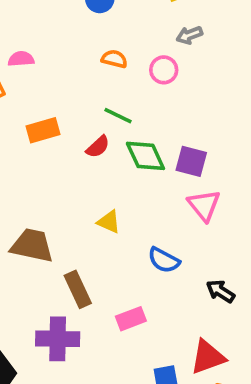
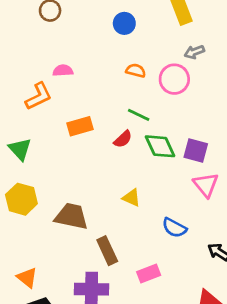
pink circle: (164, 70) -> (174, 79), size x1.4

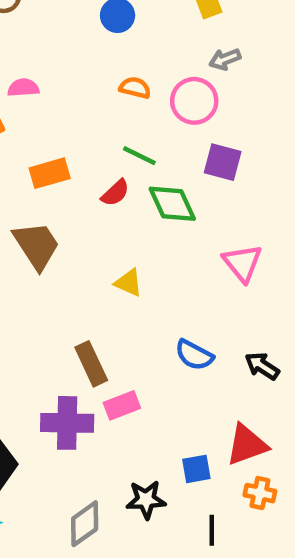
purple square: (196, 151) -> (223, 162), moved
brown trapezoid: (71, 216) -> (36, 245), moved, turned 45
blue semicircle: (174, 228) -> (194, 355), moved
pink rectangle: (149, 273) -> (122, 405), moved

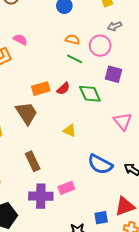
pink semicircle: (23, 88) -> (20, 39), turned 32
green line: (139, 156) -> (75, 59), moved
orange rectangle: (50, 173) -> (41, 89), moved
blue semicircle: (194, 355) -> (100, 164), size x1.4
brown rectangle: (91, 364) -> (33, 161), moved

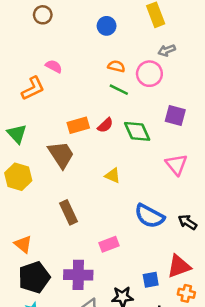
purple square: (113, 74) -> (175, 115), moved
purple cross: (41, 196) -> (78, 275), moved

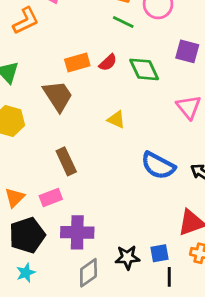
orange triangle: (23, 244) -> (15, 198), turned 36
pink rectangle: (109, 244) -> (51, 198), moved
blue square: (151, 280) -> (159, 253), moved

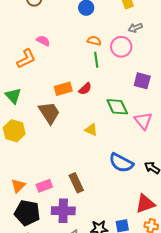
green line: (123, 22) -> (96, 60), turned 56
green diamond: (144, 69) -> (117, 107), moved
brown rectangle: (66, 161) -> (76, 183), moved
black pentagon: (27, 235) -> (27, 213), turned 30

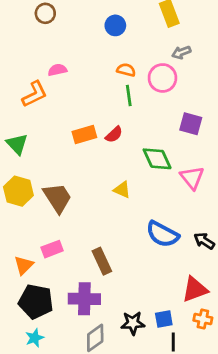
pink semicircle: (43, 41) -> (57, 70), turned -40
brown trapezoid: (49, 113) -> (57, 198), moved
pink rectangle: (44, 186) -> (52, 249), moved

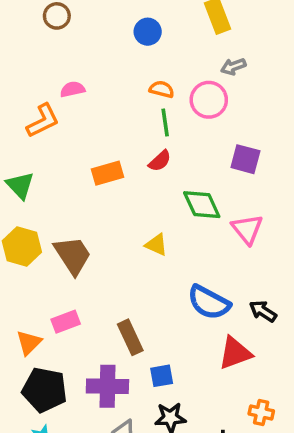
red semicircle: (114, 135) -> (160, 161), moved
red triangle: (195, 289) -> (235, 353), moved
blue square: (164, 319) -> (162, 376), moved

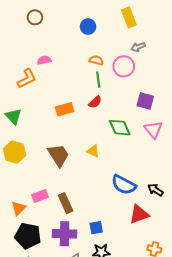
pink triangle: (247, 229) -> (153, 130), moved
brown trapezoid: (73, 255) -> (58, 155), moved
brown rectangle: (130, 337) -> (66, 203), moved

